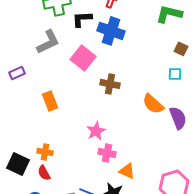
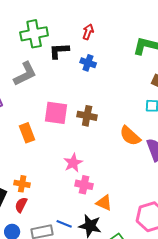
blue cross: (111, 31) -> (88, 63), size x0.6
pink square: (83, 58) -> (56, 113), moved, turned -30
red semicircle: (44, 173) -> (21, 205), turned 56

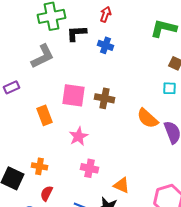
pink star: (73, 163) -> (78, 136), moved
pink cross: (84, 185) -> (90, 168), moved
red semicircle: (21, 205) -> (46, 193), moved

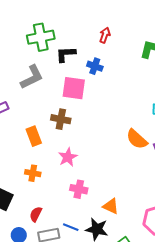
red arrow: (106, 14) -> (105, 35), moved
pink square: (74, 95) -> (74, 88), moved
brown cross: (104, 98) -> (61, 119), moved
orange cross: (40, 166) -> (33, 173), moved

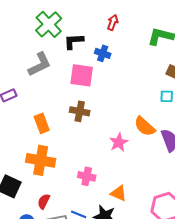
green cross: (41, 37) -> (49, 24), turned -32
brown cross: (61, 119) -> (80, 111), moved
pink star: (68, 157) -> (119, 142), moved
orange cross: (33, 173) -> (41, 160), size x1.8

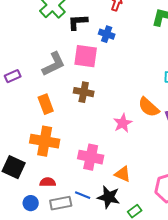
gray L-shape: (40, 64) -> (54, 64), moved
pink cross: (87, 176) -> (91, 157), size x1.4
red semicircle: (44, 201) -> (48, 182), turned 63

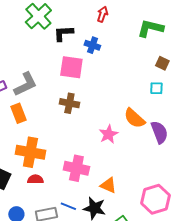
gray L-shape: (54, 64) -> (25, 84), moved
orange rectangle: (46, 104) -> (18, 113), moved
red semicircle: (48, 182) -> (35, 179), moved

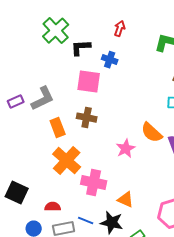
orange rectangle: (18, 113) -> (58, 128), moved
orange cross: (30, 152) -> (67, 161), moved, turned 32
red semicircle: (35, 179) -> (53, 207), moved

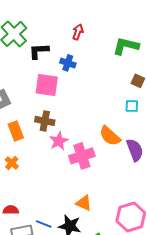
pink star: (126, 149) -> (59, 141), moved
orange cross: (67, 161) -> (12, 163), moved, size x0.5
pink cross: (94, 183) -> (82, 156), moved, turned -30

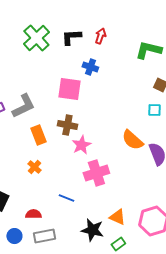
black L-shape: (39, 51) -> (71, 37), moved
pink cross: (82, 156) -> (96, 173), moved
orange triangle: (84, 203) -> (117, 217), moved
blue line: (44, 224) -> (66, 198), moved

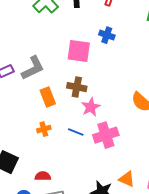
blue cross: (90, 67) -> (107, 35), moved
orange cross: (34, 167) -> (44, 129), turned 32
blue line: (66, 198) -> (76, 132), moved

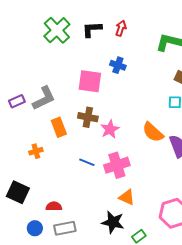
pink star: (91, 107) -> (110, 129), moved
orange cross: (44, 129) -> (36, 151), moved
orange triangle: (127, 179) -> (127, 197), moved

